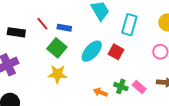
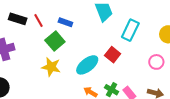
red line: (42, 24) -> (39, 20), moved
cyan ellipse: (92, 51) -> (87, 65), moved

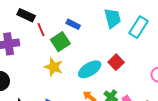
red line: (39, 20) -> (41, 30), moved
cyan rectangle: (130, 30) -> (139, 27), moved

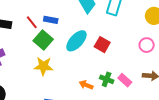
red line: (41, 30) -> (32, 22), moved
cyan ellipse: (90, 69) -> (76, 41), moved

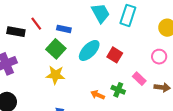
red line: (32, 22) -> (36, 24), moved
pink rectangle: (125, 80) -> (139, 79), moved

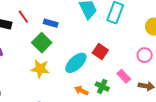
cyan ellipse: (89, 50) -> (76, 63), moved

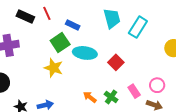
pink circle: (145, 55) -> (157, 85), moved
cyan ellipse: (76, 63) -> (85, 53), moved, turned 40

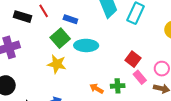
red square: (116, 62) -> (133, 59), moved
green cross: (111, 97) -> (118, 86), turned -32

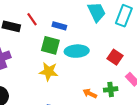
green square: (60, 38) -> (50, 45), turned -30
red square: (133, 59) -> (115, 57), moved

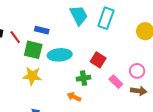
red line: (32, 19) -> (15, 37), moved
green cross: (111, 89) -> (83, 78), moved

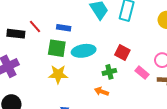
red line: (15, 37) -> (35, 26), moved

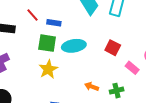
red line: (35, 26) -> (32, 15), moved
green cross: (109, 72) -> (117, 91), moved
yellow star: (58, 74) -> (48, 69), turned -30

